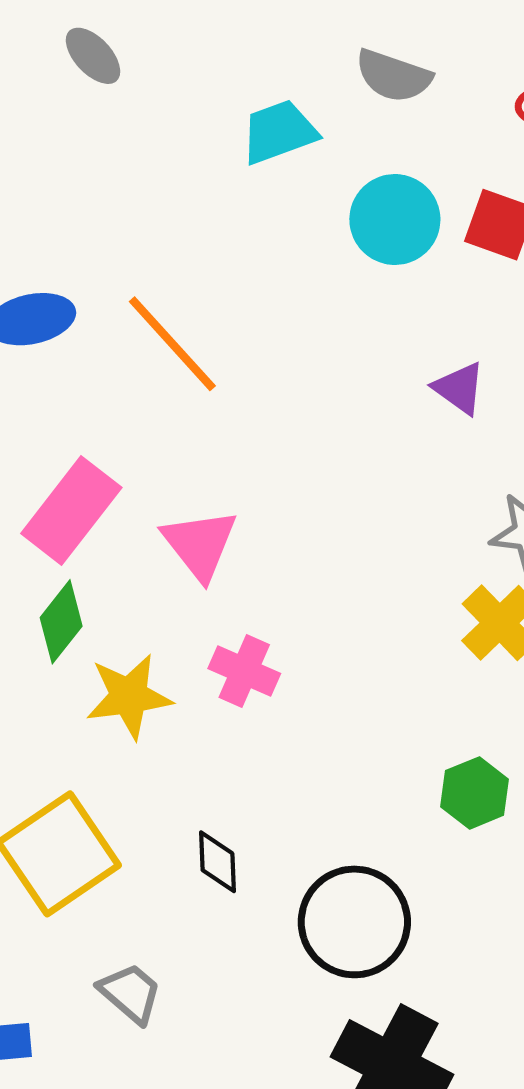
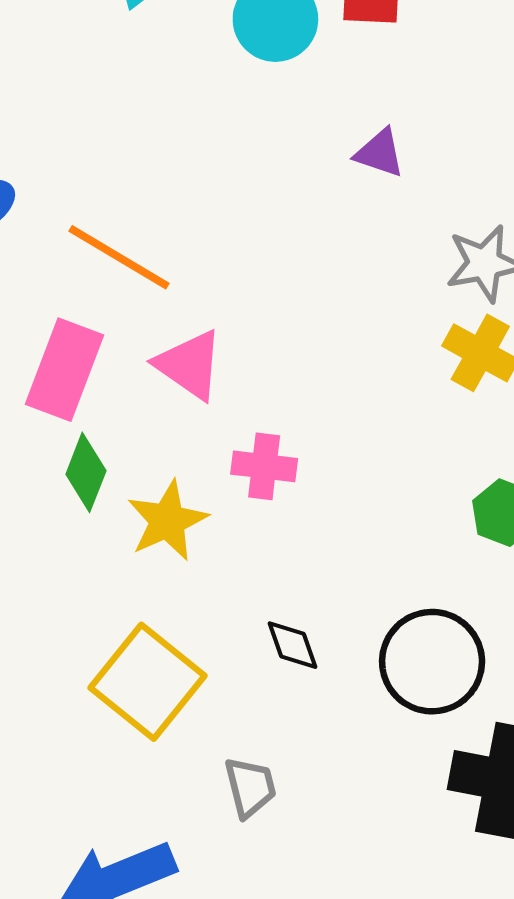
orange line: (172, 344) -> (119, 257), moved
gray trapezoid: (130, 993) -> (250, 787), turned 52

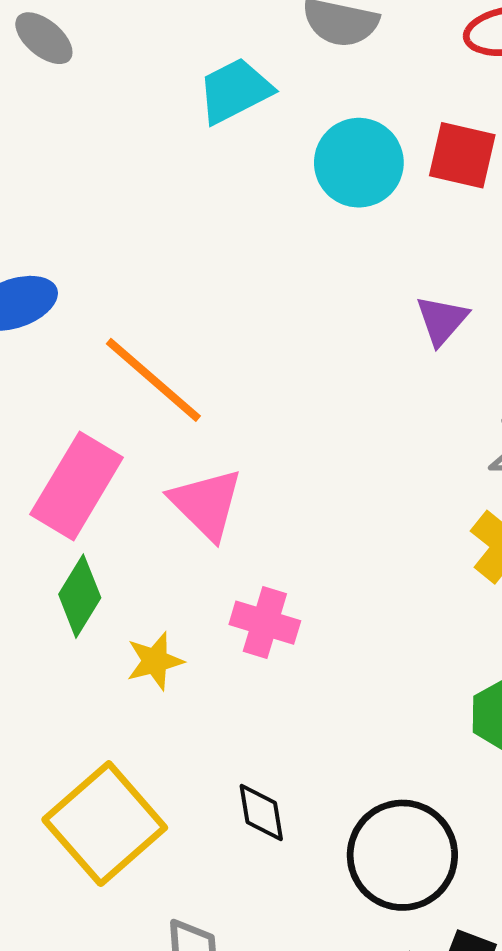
purple triangle: (380, 153) -> (442, 320), turned 42
yellow star: (167, 521) -> (155, 661), size x0.7

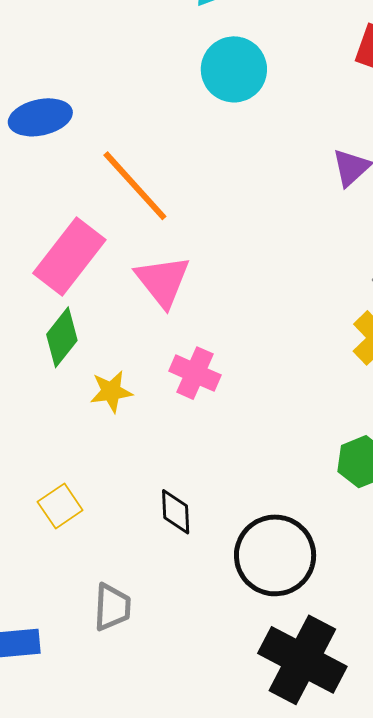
cyan circle: (359, 163) -> (234, 69), moved
yellow square: (105, 824) -> (60, 506), size x0.5

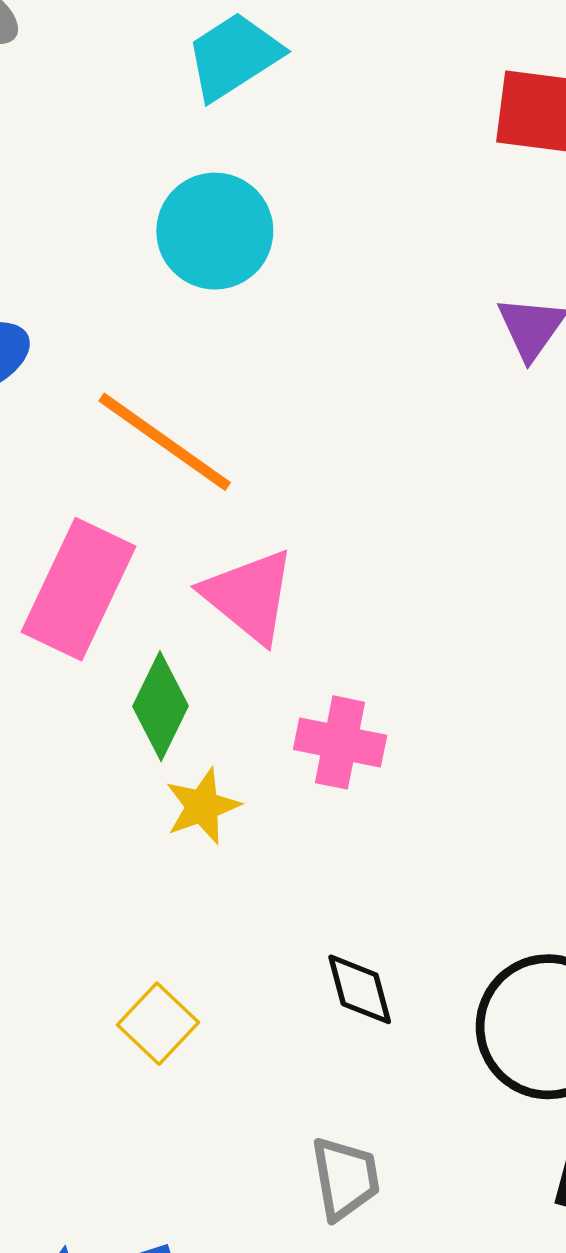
cyan circle: (234, 69) -> (215, 231), moved
green diamond: (62, 337) -> (160, 706), moved
gray trapezoid: (112, 607) -> (345, 1178), moved

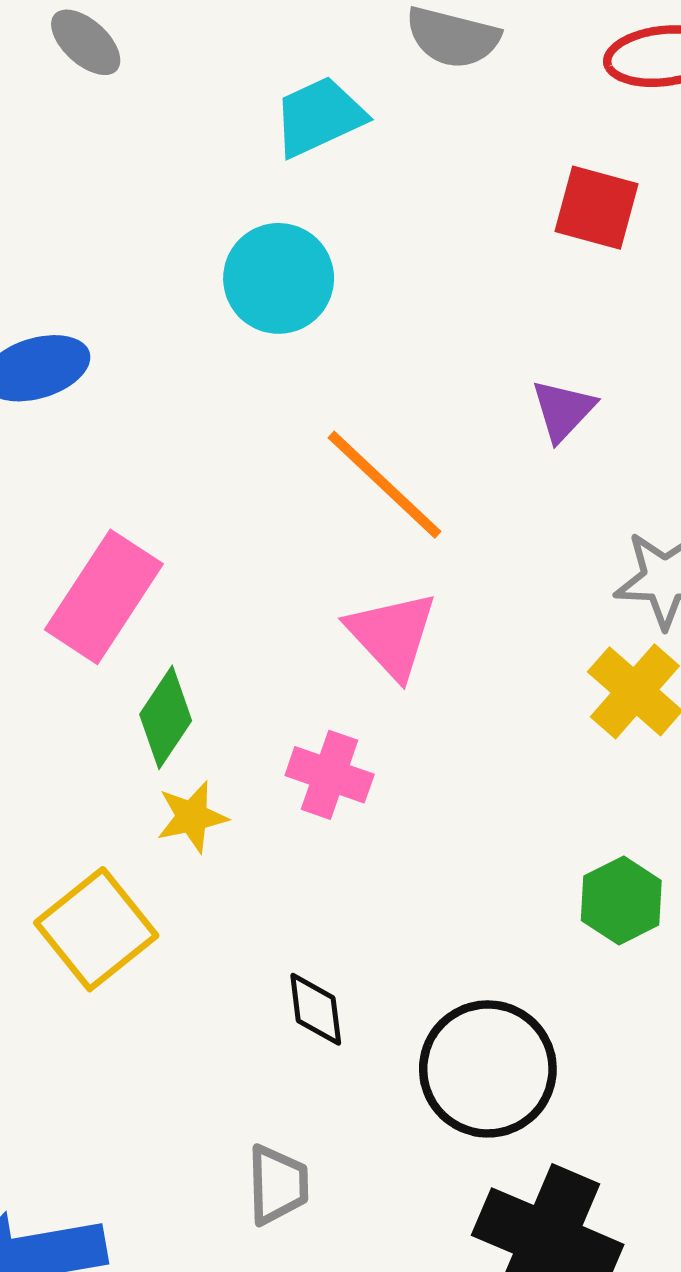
orange line: (165, 442) -> (384, 485), moved
pink triangle: (249, 596) -> (392, 635), moved
yellow square: (158, 1024) -> (96, 929), moved, size x1.6

